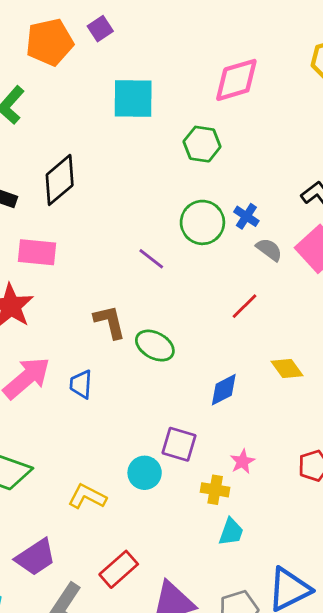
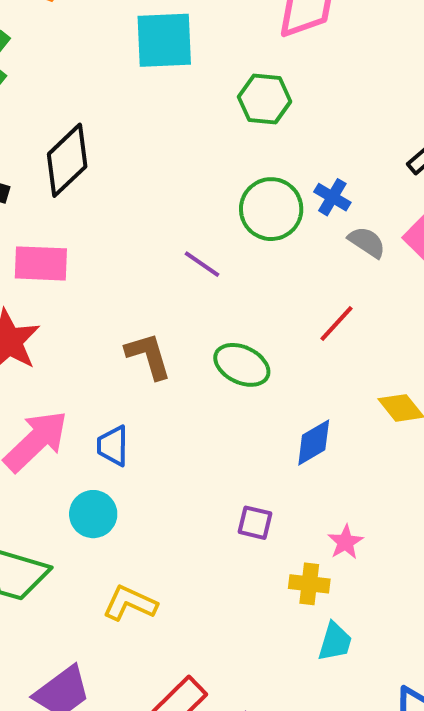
green ellipse: (155, 346) -> (242, 365), moved
purple square: (179, 444) -> (255, 523), size x0.7
cyan circle: (145, 473) -> (93, 514), moved

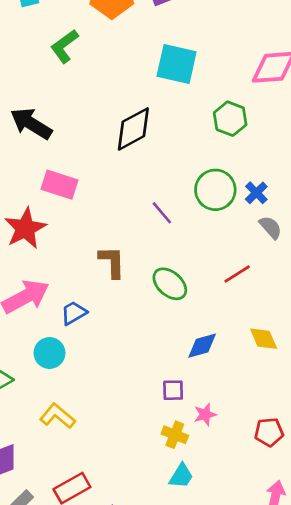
black diamond: (67, 160) -> (133, 129), moved
blue trapezoid: (113, 446) -> (74, 313), turned 44
purple square: (255, 523) -> (173, 390), moved, turned -30

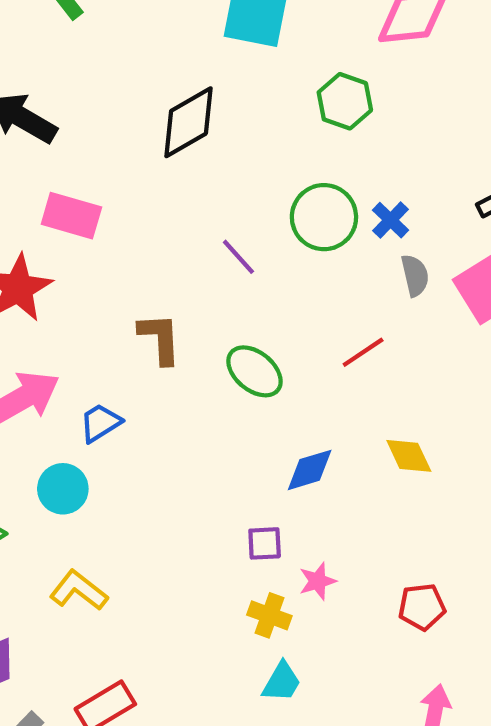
gray semicircle: (271, 227) -> (415, 275), turned 30

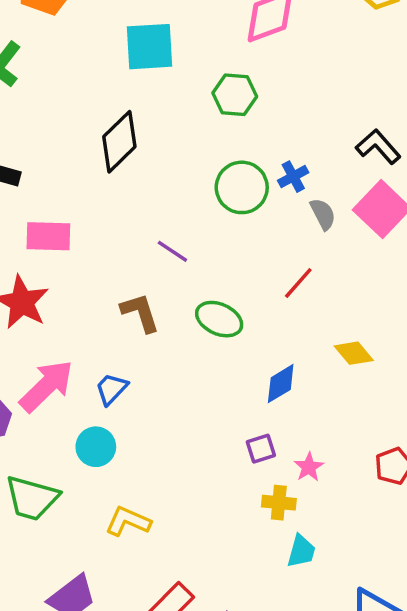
blue cross: (390, 220) -> (293, 177), turned 32
purple line: (238, 257) -> (172, 251), moved

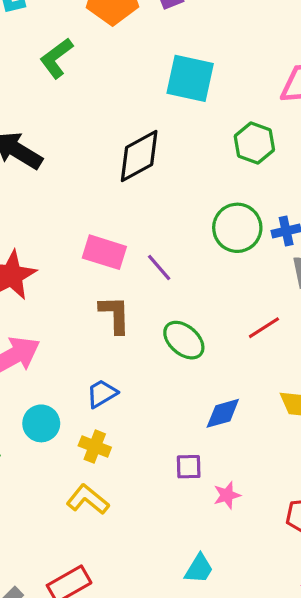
pink rectangle: (48, 236) -> (104, 252), moved
blue trapezoid: (111, 389) -> (102, 394), moved
yellow cross: (279, 503) -> (95, 447), moved
yellow L-shape: (128, 521) -> (88, 500), moved

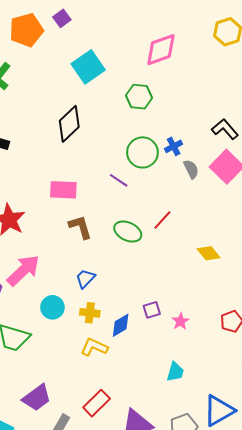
cyan square: (190, 78) -> (88, 67), turned -32
purple line: (159, 268) -> (119, 180), moved
red line: (264, 328) -> (162, 220), moved
blue diamond: (223, 413) -> (121, 325), moved

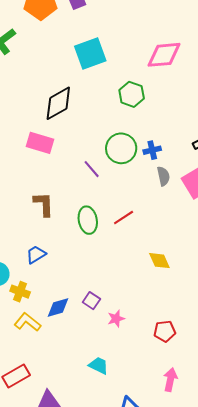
pink rectangle: (63, 190) -> (40, 143), moved
green ellipse: (128, 232) -> (88, 220), turned 40
purple square: (152, 310) -> (91, 301), turned 36
yellow cross: (90, 313) -> (20, 292), moved
cyan trapezoid: (175, 372) -> (99, 365), turned -95

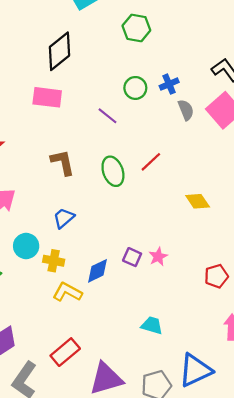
green circle: (121, 148) -> (135, 88), size x0.7
pink star: (116, 319) -> (158, 257), moved

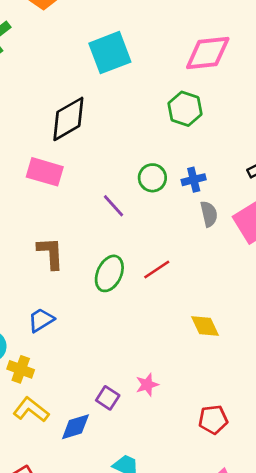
green hexagon: (136, 28) -> (185, 109), moved
green ellipse: (113, 171) -> (109, 273), turned 36
purple square: (132, 257) -> (108, 398), moved
blue diamond: (97, 271) -> (75, 427), moved

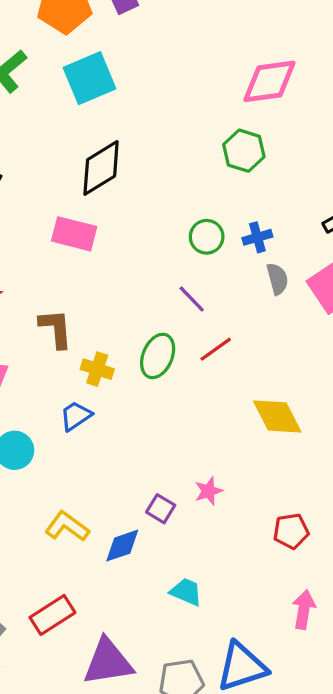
cyan square: (110, 53) -> (89, 78), moved
purple line: (114, 206) -> (192, 299), moved
brown L-shape: (51, 253) -> (56, 329), moved
yellow diamond: (205, 326) -> (277, 417), size x1.4
yellow cross: (21, 369) -> (97, 369), moved

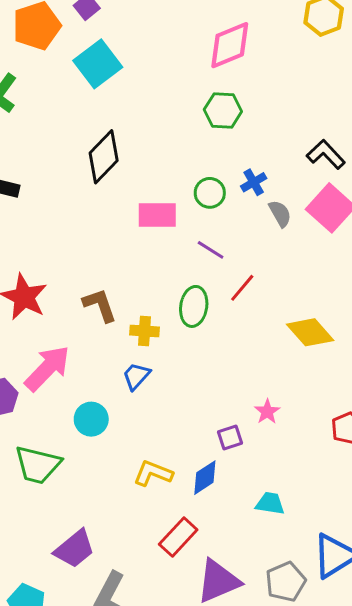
cyan square: (89, 78) -> (98, 64), moved
pink rectangle: (74, 234) -> (157, 215), moved
purple square: (161, 509) -> (230, 437), turned -35
red rectangle: (52, 615) -> (178, 537), moved

